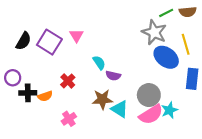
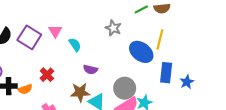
gray star: (154, 32) -> (113, 28), moved, size x0.7
yellow line: (186, 44) -> (160, 39), turned 30
cyan semicircle: (99, 63) -> (75, 45), moved

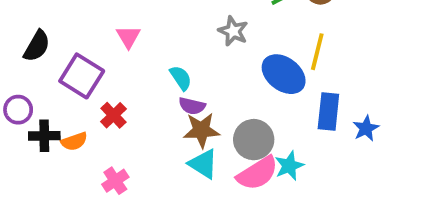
purple square: (29, 37) -> (82, 76), moved
cyan semicircle: (75, 45) -> (181, 78), moved
brown star: (80, 92) -> (201, 130), moved

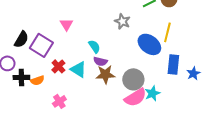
black semicircle: (37, 46) -> (21, 39), moved
cyan triangle: (203, 164) -> (78, 69), moved

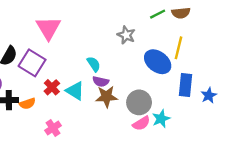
pink triangle: (66, 24) -> (48, 28), moved, size x1.6
pink semicircle: (135, 97) -> (141, 123), size x0.7

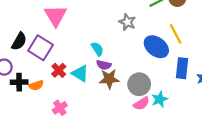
yellow line: (179, 48) -> (176, 34), turned -42

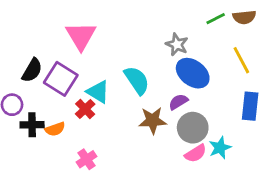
blue ellipse: (156, 47) -> (193, 73), moved
cyan semicircle: (97, 49) -> (137, 80), size x1.5
purple semicircle: (104, 65) -> (178, 102), moved, turned 136
cyan triangle: (80, 74) -> (98, 92), moved

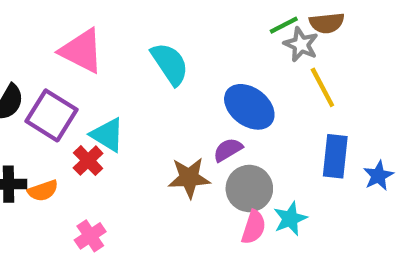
pink triangle: (81, 36) -> (82, 51), turned -32
gray star: (177, 44) -> (301, 44), moved
cyan semicircle: (137, 80) -> (170, 64), moved
pink semicircle: (196, 153) -> (254, 227), turned -40

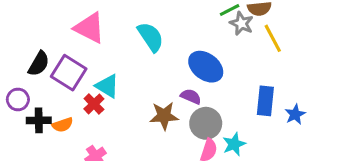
yellow line: (322, 87) -> (273, 38), moved
purple semicircle: (228, 150) -> (191, 96), turned 54

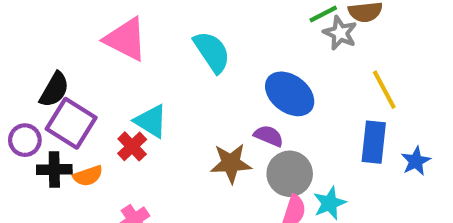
yellow line: (273, 38) -> (384, 90), moved
purple square: (69, 73) -> (71, 123), moved

